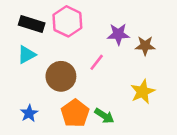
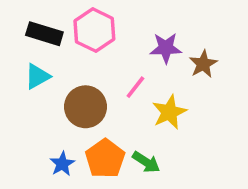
brown star: (145, 46) -> (203, 64), turned -30
yellow star: (143, 92) -> (169, 112), moved
blue star: (29, 113) -> (62, 164), moved

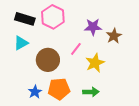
orange pentagon: (105, 159) -> (59, 89), turned 30
green arrow: (146, 162) -> (91, 92), moved, turned -35

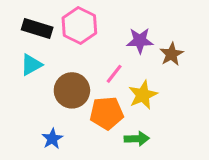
orange pentagon: (59, 89) -> (107, 113), moved

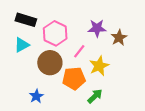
pink hexagon: (79, 26) -> (55, 33), moved
green arrow: (137, 139) -> (95, 96), turned -42

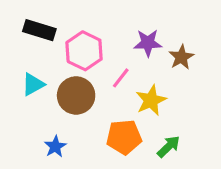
cyan triangle: (22, 45) -> (33, 84), moved
orange pentagon: (74, 78) -> (124, 137), moved
green arrow: (95, 96) -> (169, 147), moved

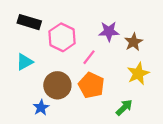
brown circle: (76, 95) -> (57, 85), moved
yellow star: (151, 100) -> (138, 74), moved
orange pentagon: (124, 137) -> (91, 85), moved, turned 30

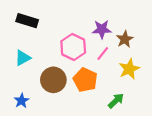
pink hexagon: (62, 37) -> (73, 47), moved
pink line: (89, 57) -> (103, 53), moved
blue star: (41, 108) -> (22, 101), moved

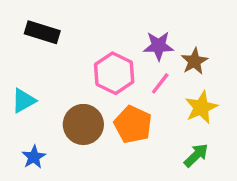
cyan triangle: (23, 58) -> (23, 101), moved
green arrow: (116, 101) -> (196, 155), moved

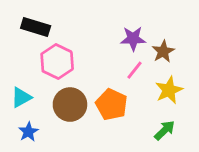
pink hexagon: (114, 73) -> (57, 62), moved
cyan triangle: (23, 101) -> (21, 97), moved

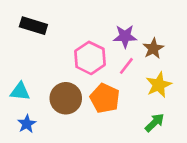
pink hexagon: (57, 62) -> (90, 58), moved
cyan triangle: (21, 97) -> (20, 92), turned 35

